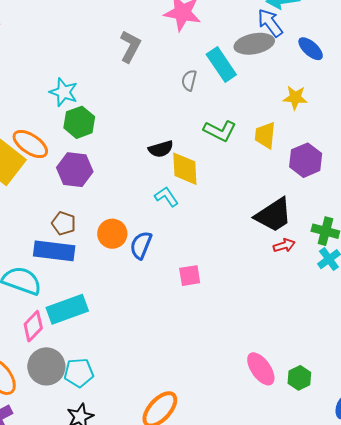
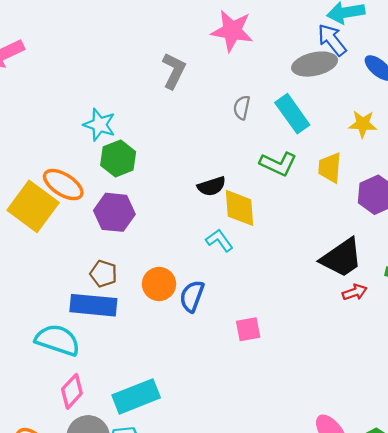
cyan rectangle: (221, 65) -> (292, 114), moved
cyan rectangle: (67, 309) -> (136, 396), moved

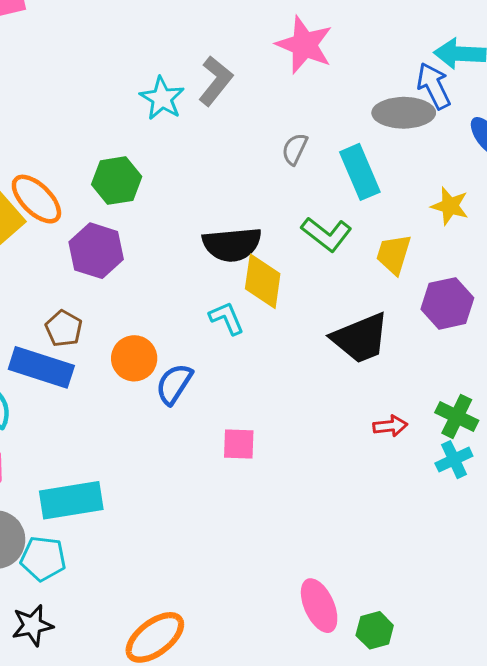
cyan star: (99, 125) -> (162, 98), moved
black semicircle: (212, 186) -> (232, 244), size x1.5
black trapezoid: (342, 258) -> (360, 338), moved

